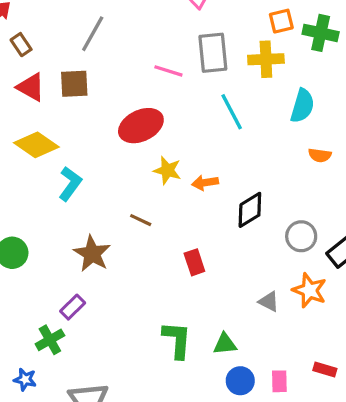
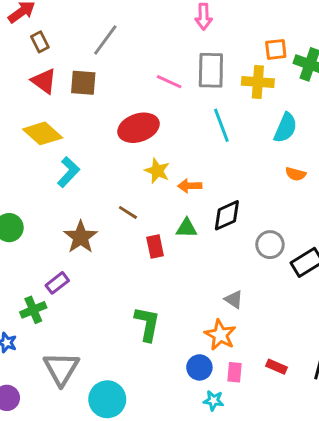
red rectangle: (194, 262) -> (155, 247), moved
orange star: (309, 290) -> (220, 335), moved
green triangle: (225, 344) -> (187, 228), moved

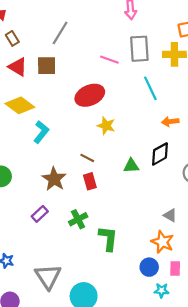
orange arrow: (190, 186) -> (170, 122), moved
red rectangle: (155, 247) -> (90, 181), moved
green cross: (33, 310) -> (78, 219), moved

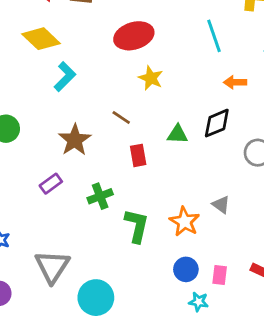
red rectangle: (90, 181) -> (138, 155), moved
orange star: (162, 242) -> (184, 222), moved

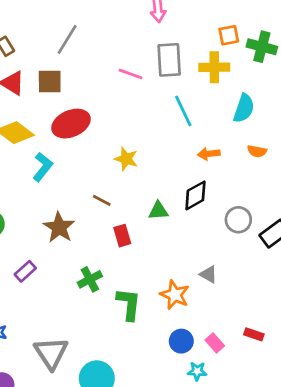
red ellipse: (134, 36) -> (71, 124), moved
purple rectangle: (51, 184) -> (25, 271), moved
pink rectangle: (220, 275) -> (215, 343), turned -42

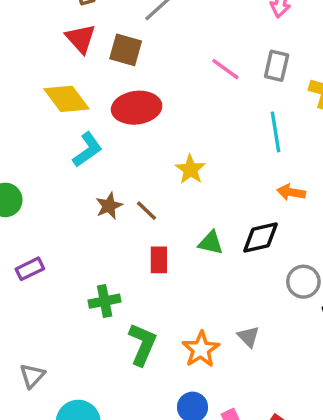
gray rectangle: (169, 60) -> (277, 66), size x0.7
brown star: (59, 227) -> (109, 206), moved, size x0.7
gray triangle: (51, 353) -> (32, 376), size x0.6

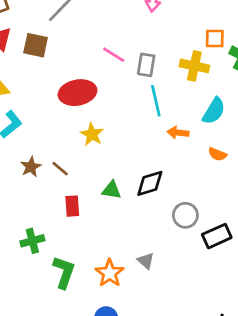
gray rectangle: (277, 66) -> (146, 65), moved
red ellipse: (137, 108) -> (78, 93), moved
orange arrow: (291, 192) -> (178, 133), moved

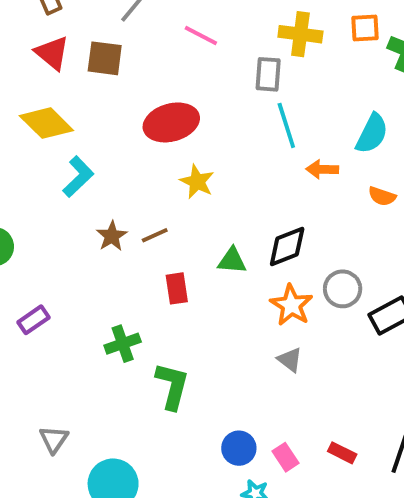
pink line: (114, 55) -> (201, 35), moved
yellow cross: (194, 66) -> (300, 34), moved
brown line: (60, 169) -> (155, 235), turned -60
orange star: (110, 273) -> (291, 305), moved

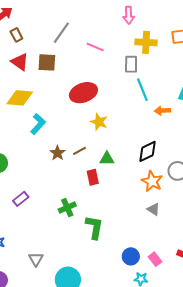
yellow diamond: (46, 123) -> (20, 98), turned -36
green triangle: (232, 261) -> (107, 159), moved

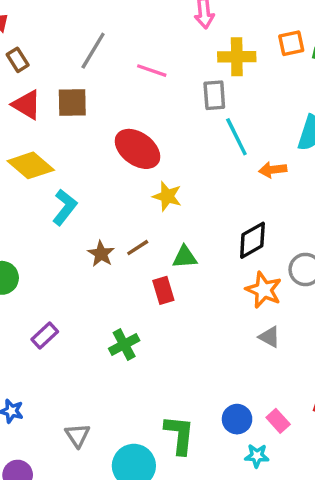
red ellipse: (83, 93) -> (138, 149), turned 60
yellow diamond: (20, 98) -> (31, 165), turned 40
green L-shape: (94, 227) -> (179, 435), moved

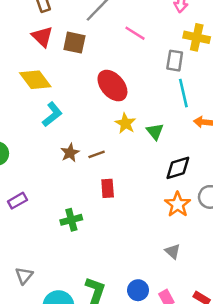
green triangle: (185, 257) -> (155, 131), moved, turned 42
gray triangle: (269, 337) -> (173, 251), moved

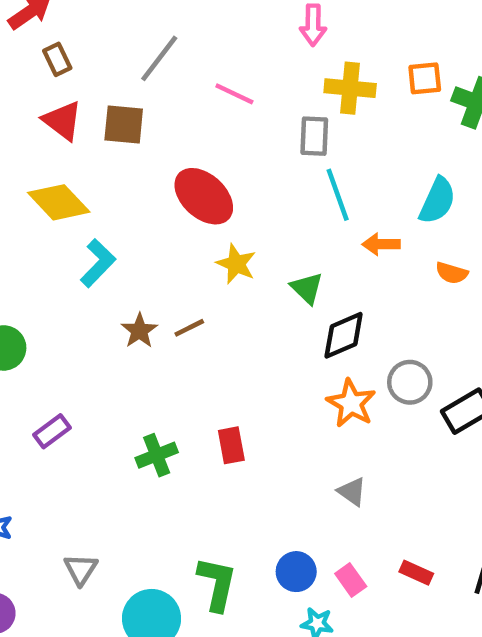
green triangle: (155, 131) -> (307, 288), moved
red rectangle: (108, 188) -> (231, 445), moved

